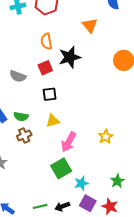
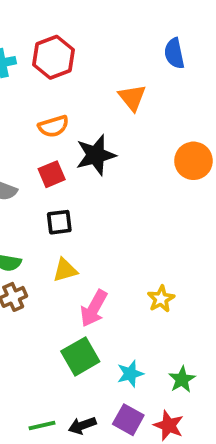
orange semicircle: (46, 41) -> (53, 126), turned -98
cyan star: (81, 183) -> (130, 374), moved

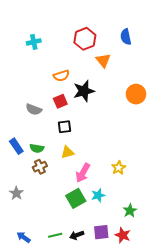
red hexagon: (53, 57) -> (85, 39), moved
cyan star: (130, 374) -> (98, 195), moved
purple square: (128, 420) -> (101, 232), turned -35

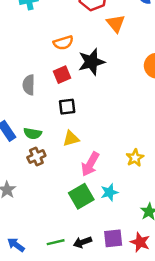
gray semicircle: (34, 109) -> (29, 85), turned 70

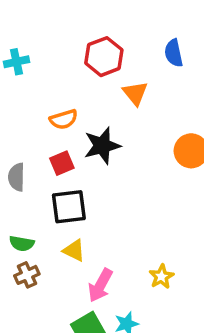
black square: (67, 107) -> (69, 207), size x1.5
yellow triangle: (71, 139) -> (74, 250), turned 42

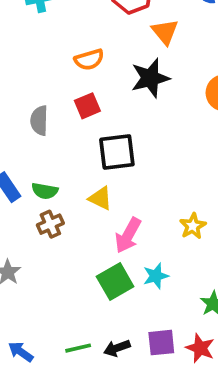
black star: (102, 146) -> (150, 78), moved
black square: (69, 207) -> (117, 152), moved

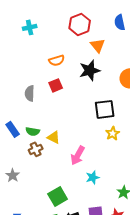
black square: (117, 152) -> (105, 109), moved
yellow triangle: (100, 198) -> (54, 137), moved
yellow star: (193, 226) -> (113, 133), moved
green square: (115, 281) -> (58, 196), moved

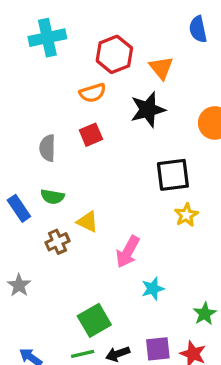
red hexagon: (80, 24) -> (114, 54), moved
cyan cross: (30, 27) -> (47, 38), size x1.5
green semicircle: (33, 131) -> (52, 197), moved

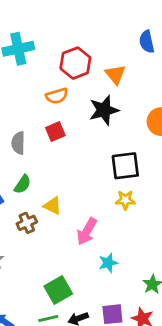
green semicircle: (52, 197) -> (23, 184), turned -66
yellow star: (186, 215) -> (125, 200), moved, turned 30

